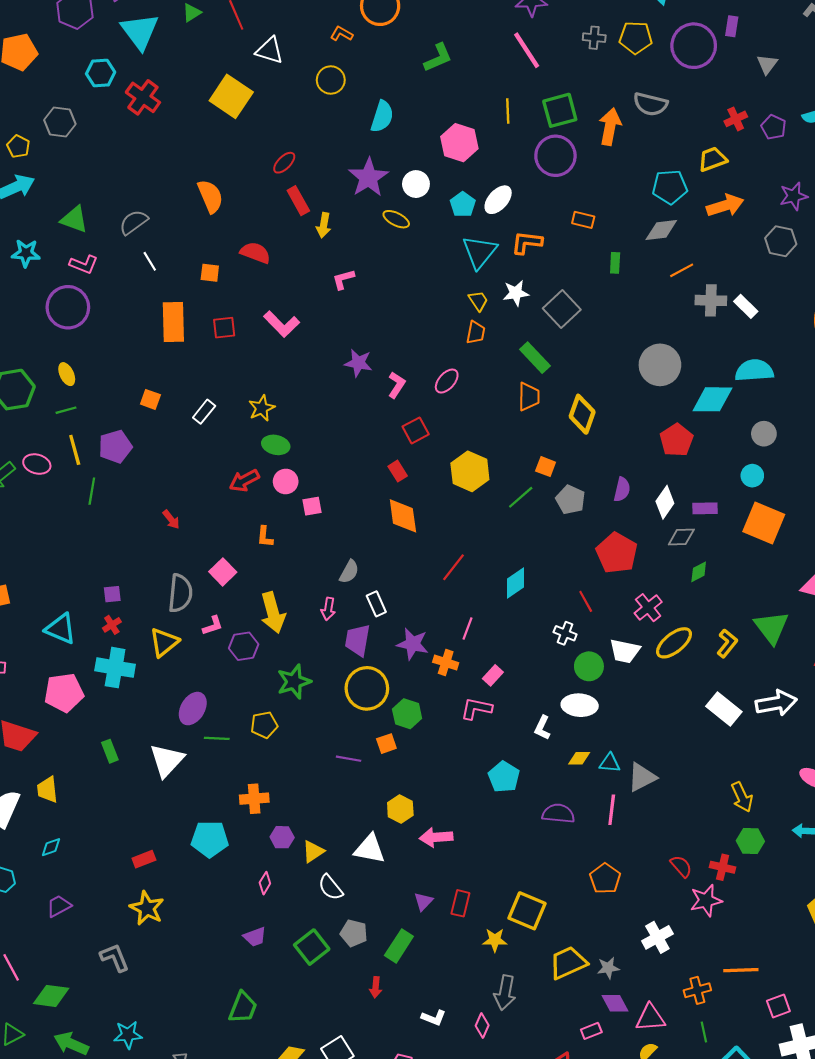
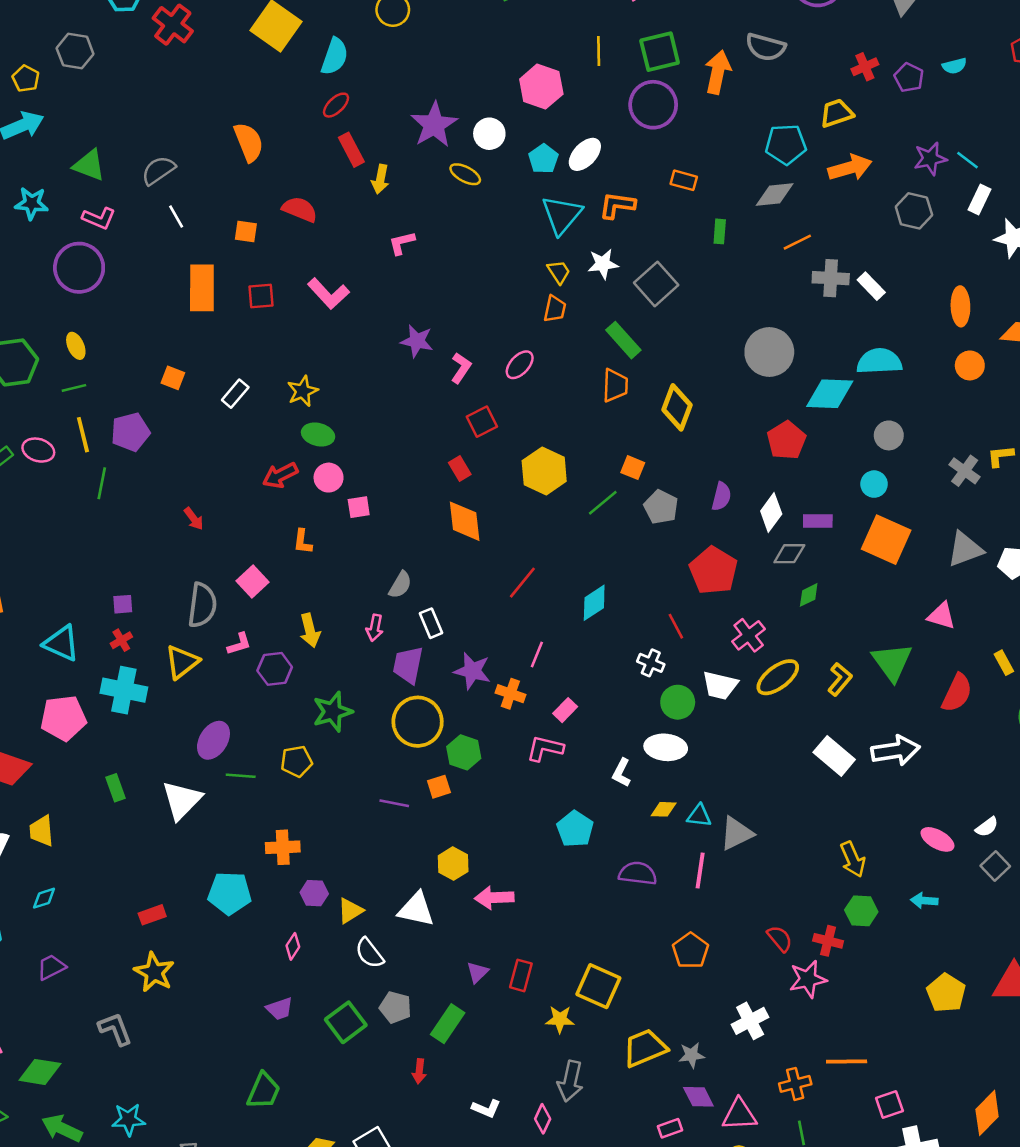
cyan semicircle: (382, 117) -> (335, 56), moved
yellow arrow: (273, 613) -> (310, 630), size x0.7

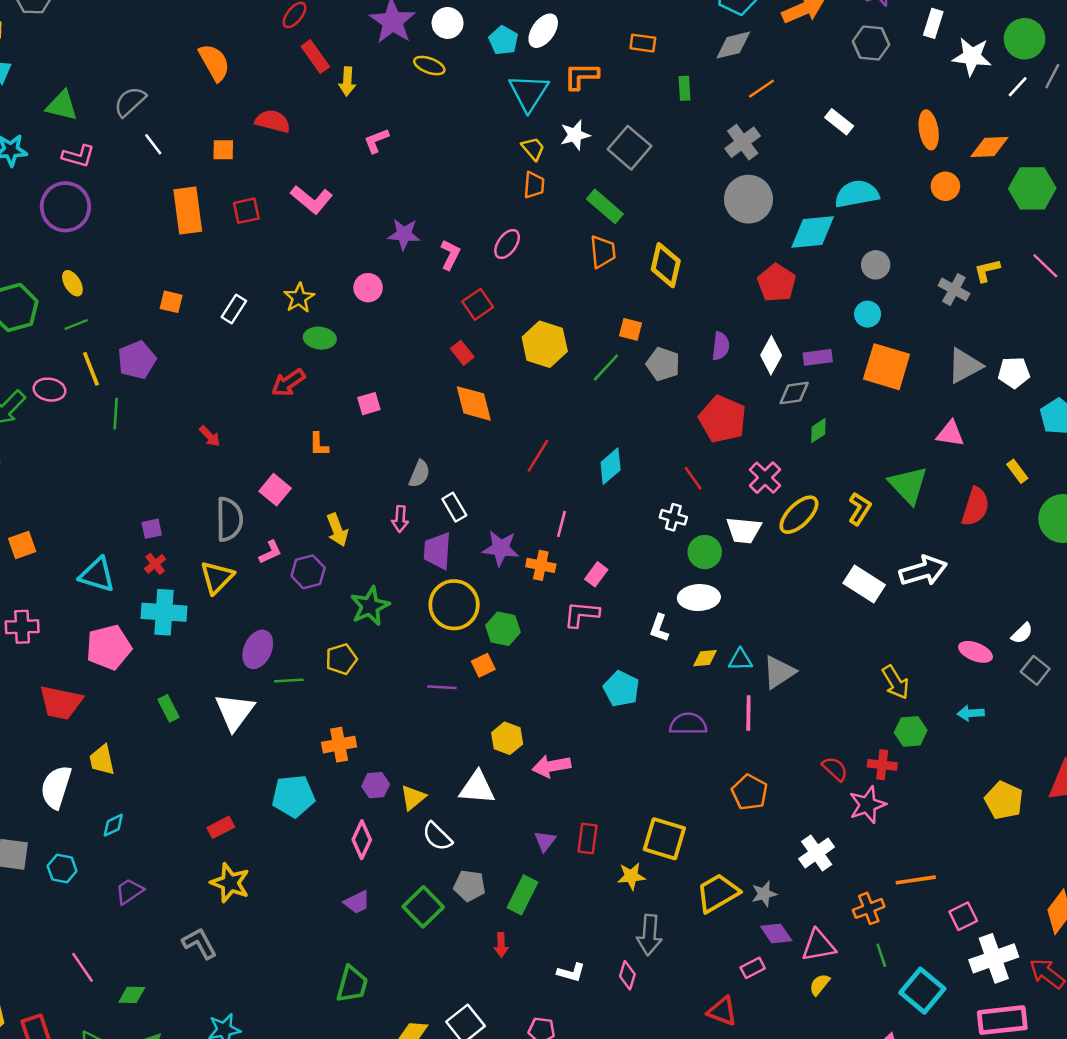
gray cross: (831, 278) -> (743, 142), moved, turned -32
pink circle: (329, 478) -> (368, 288), moved
pink diamond: (293, 946) -> (362, 840), size x1.4
green diamond: (40, 1072) -> (132, 995), size x0.7

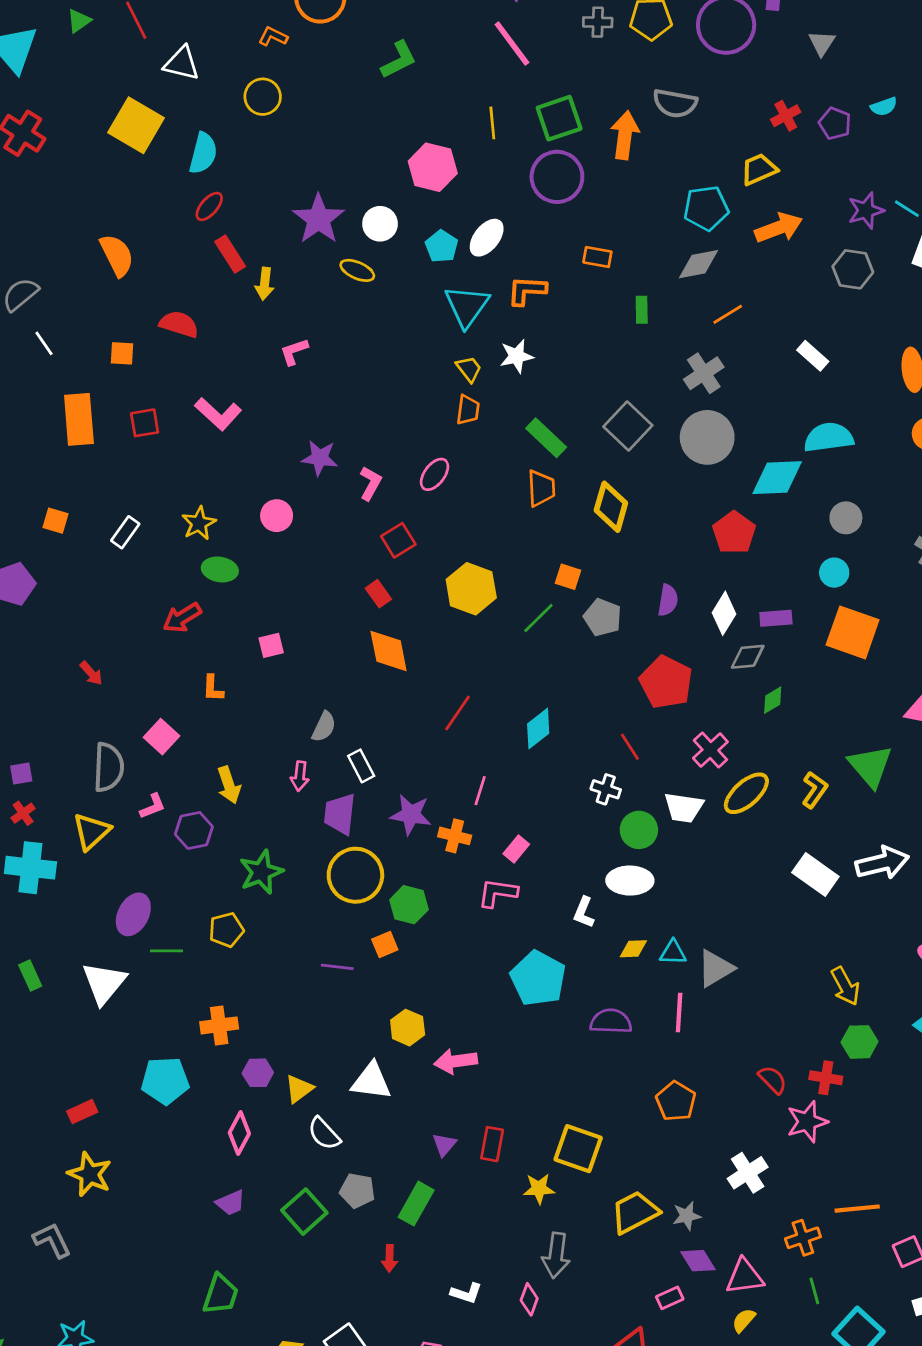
gray square: (629, 148) -> (628, 426), moved
cyan pentagon: (621, 689) -> (538, 978), size x1.4

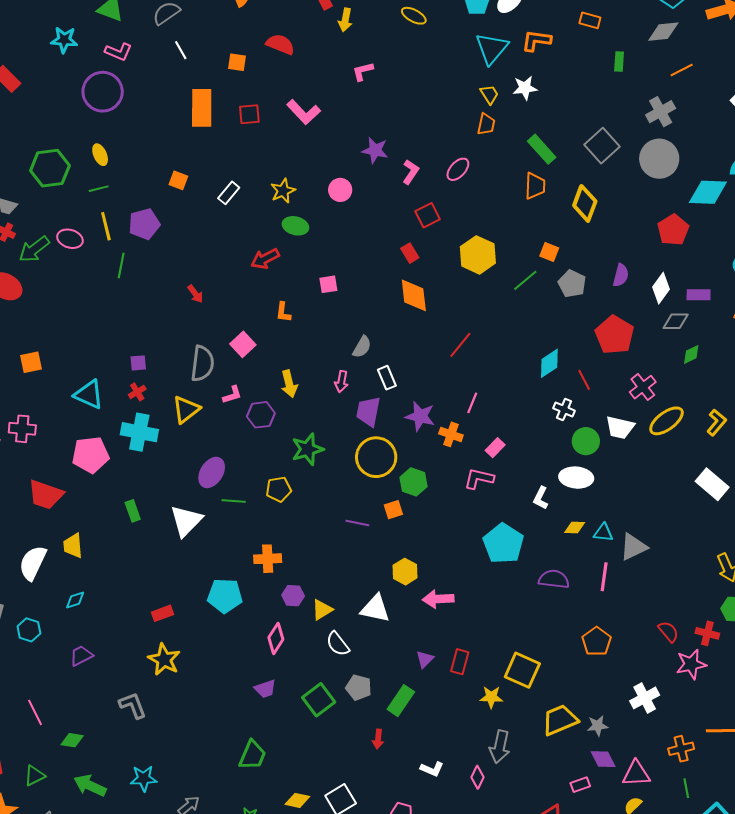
cyan diamond: (538, 729) -> (549, 363), moved

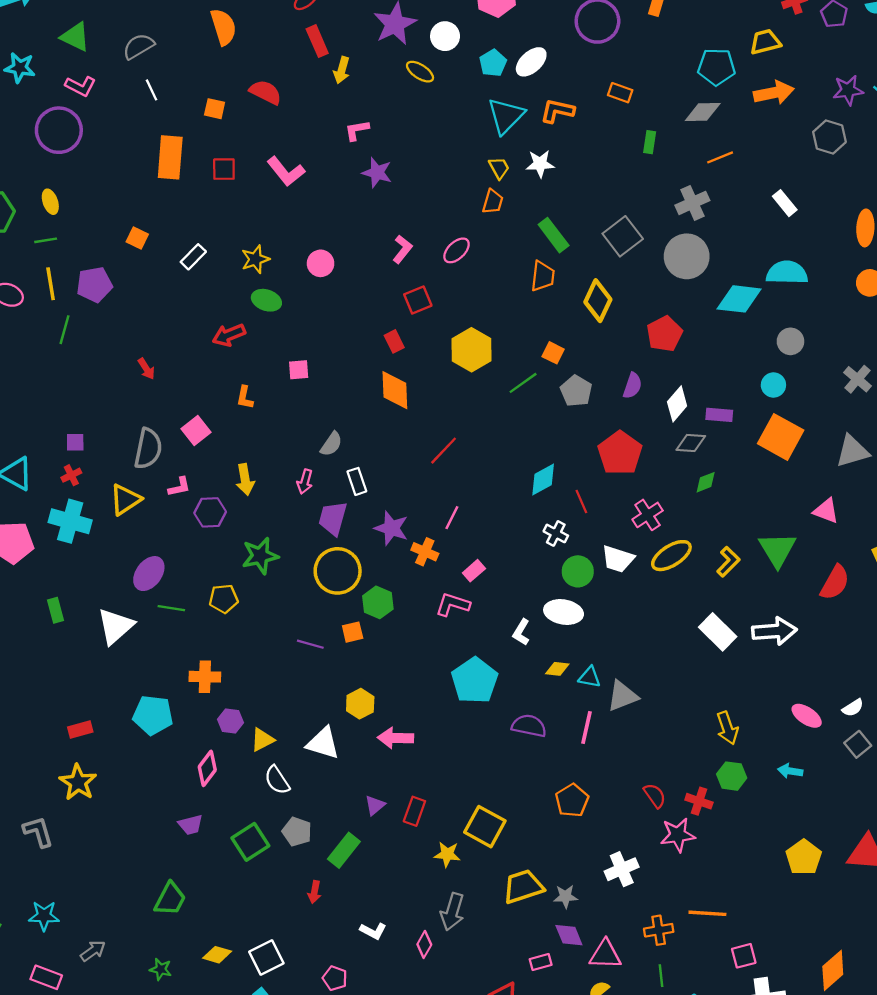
purple star: (375, 150) -> (377, 173), moved
red pentagon: (673, 230) -> (665, 334), moved

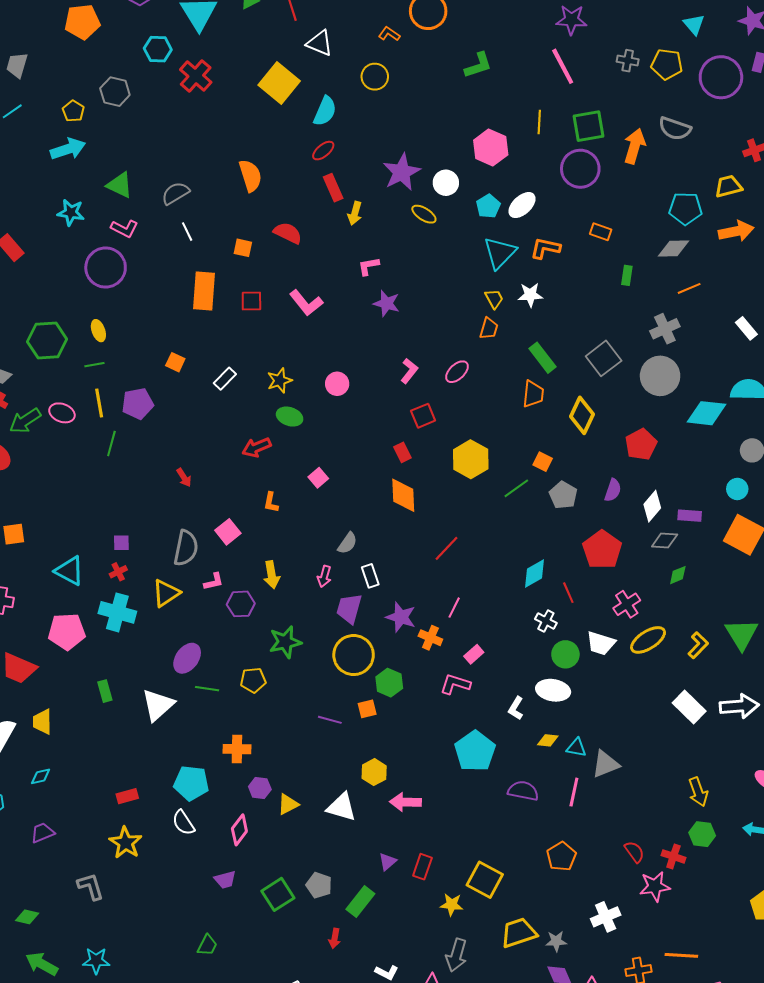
pink square: (299, 370) -> (318, 478), turned -36
white semicircle: (277, 780) -> (183, 823), moved
green trapezoid: (170, 899) -> (207, 945), size x0.7

